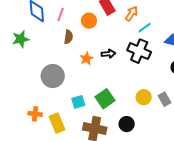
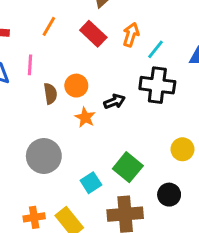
orange circle: (89, 21) -> (76, 86), moved

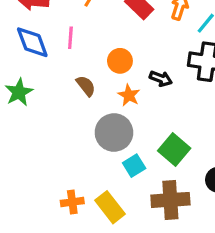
brown semicircle: (50, 94) -> (86, 86), moved, turned -30
black arrow: (114, 101) -> (161, 79), turned 42
gray circle: (44, 156) -> (114, 132), moved

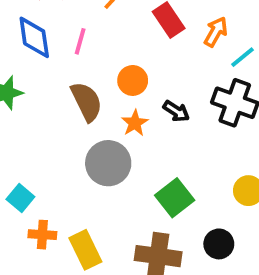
brown semicircle: (86, 86) -> (87, 102), size x1.5
cyan square: (134, 166) -> (20, 198), moved, turned -30

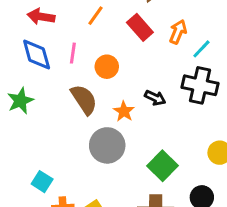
orange circle: (133, 80) -> (107, 67), moved

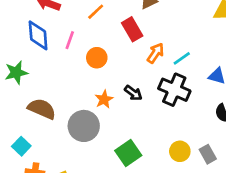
orange arrow: (178, 32) -> (156, 53), moved
brown semicircle: (84, 99) -> (42, 109), moved, turned -44

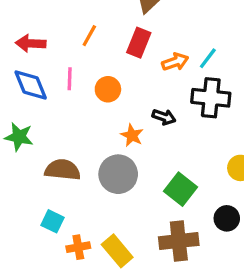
red rectangle: (132, 29) -> (139, 43), turned 70
orange arrow: (156, 53) -> (175, 62), turned 55
green star: (16, 73) -> (19, 137), turned -30

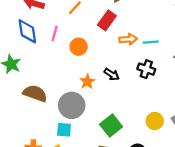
cyan line: (208, 58) -> (151, 42), turned 35
black cross: (211, 98) -> (146, 69), size x0.7
cyan square: (52, 221) -> (64, 130), moved, turned -35

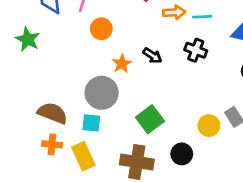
orange circle: (79, 47) -> (101, 29), moved
brown semicircle: (35, 93) -> (52, 113), moved
yellow circle: (155, 121) -> (209, 126), moved

